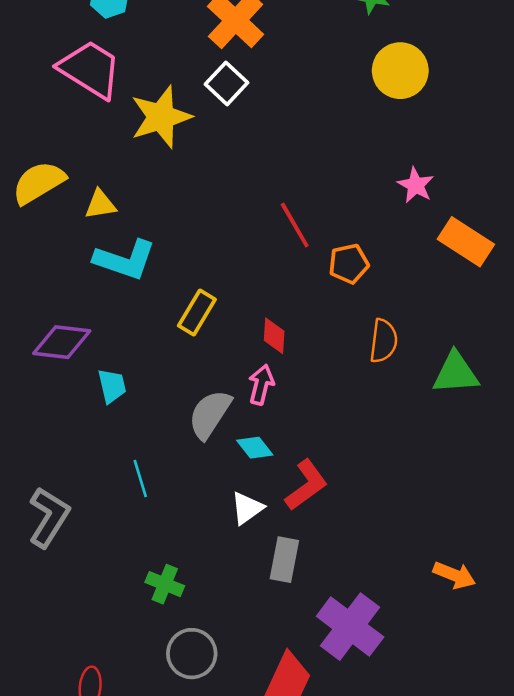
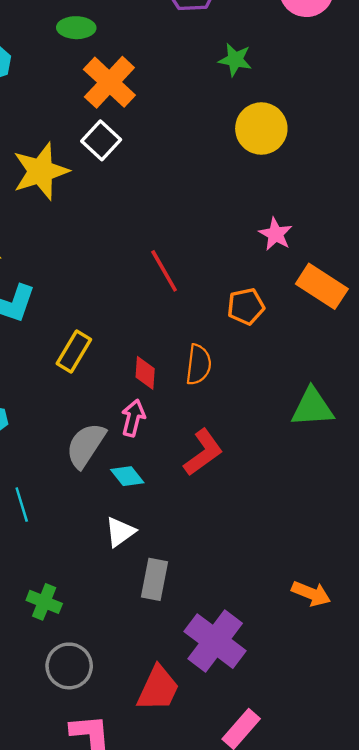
orange pentagon: (349, 264) -> (246, 306), moved
orange semicircle: (384, 341) -> (198, 365), moved
red L-shape: (306, 485) -> (203, 452), moved

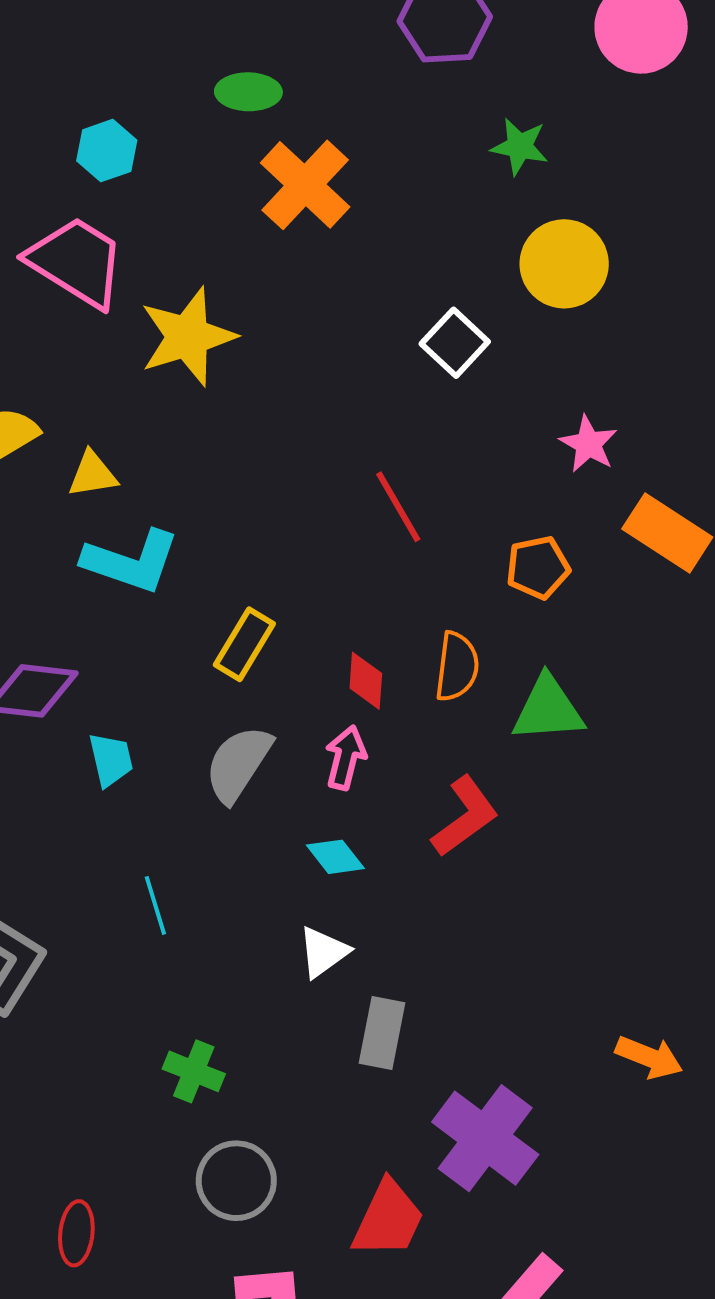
white square: (101, 140) -> (455, 343), moved
green triangle: (312, 407) -> (548, 709), moved
gray semicircle: (86, 445) -> (238, 764), moved

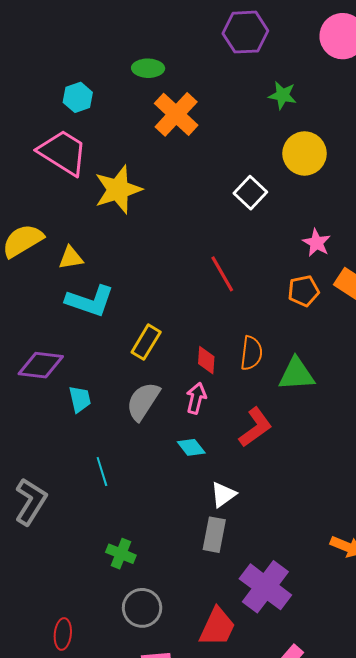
orange pentagon: (538, 567) -> (304, 291), moved
white triangle: (323, 952) -> (223, 495), moved

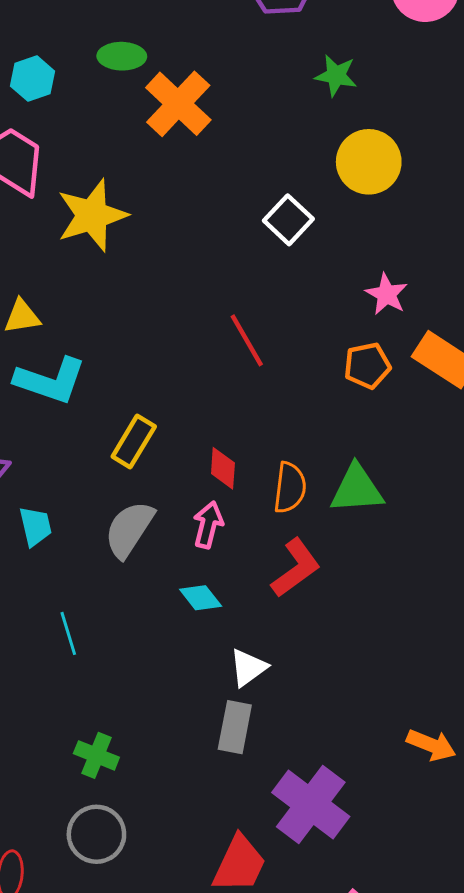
green ellipse: (148, 68) -> (122, 56), moved
orange semicircle: (251, 353) -> (290, 488), moved
gray circle: (142, 608) -> (96, 834), moved

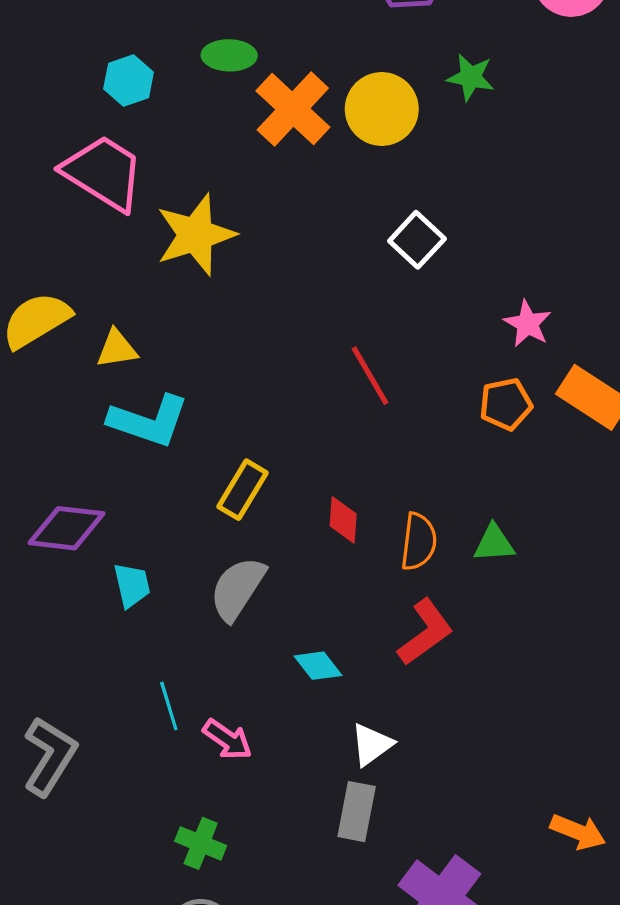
yellow circle: (369, 162) -> (382, 109), moved
green triangle: (357, 489) -> (494, 543), size x0.7
pink arrow: (208, 525) -> (227, 739), moved, turned 111

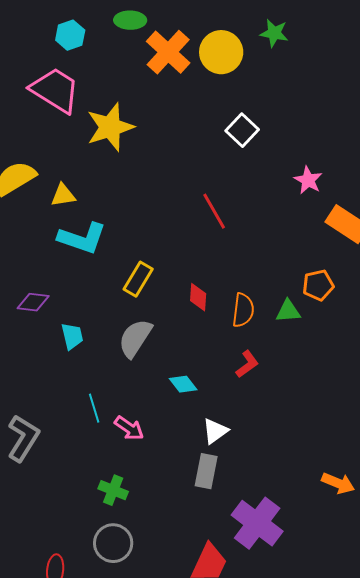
orange pentagon: (506, 404) -> (318, 285), moved
purple diamond: (66, 528) -> (33, 302), size x0.7
red L-shape: (425, 632) -> (247, 364), size x0.7

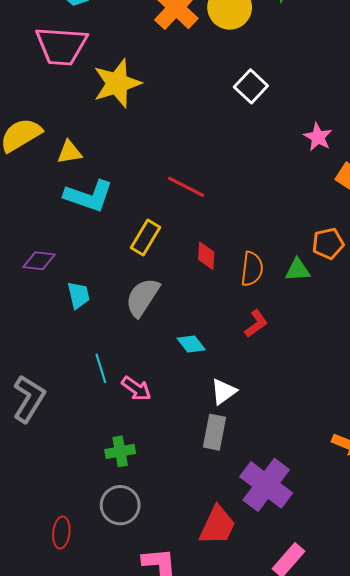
pink trapezoid: (55, 90) -> (61, 46), turned 152
red line: (214, 211) -> (186, 187), moved, turned -33
green cross: (113, 490) -> (120, 451), turned -32

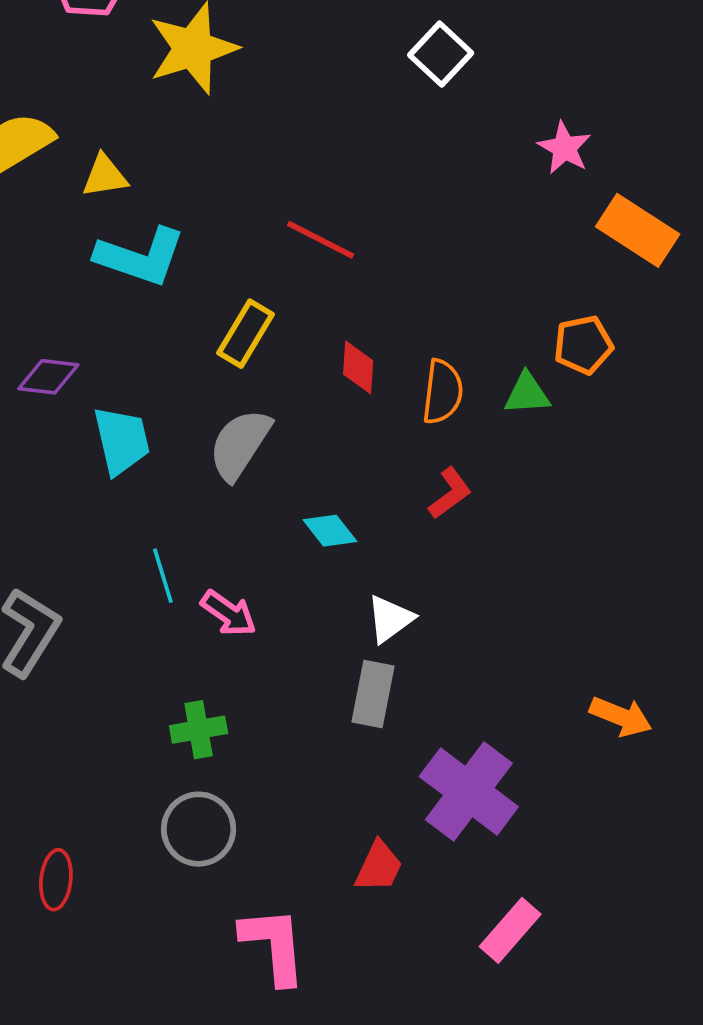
cyan trapezoid: (79, 295) -> (122, 441), size x1.4
red trapezoid: (217, 525) -> (379, 867), size x0.7
red ellipse: (61, 533) -> (56, 880), moved

